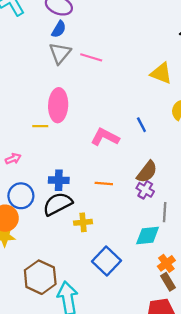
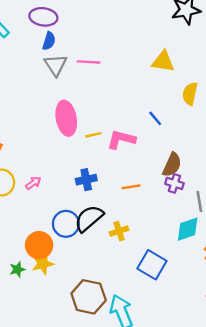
yellow line: (40, 126) -> (93, 135), moved
blue cross: (59, 180) -> (86, 180), moved
blue circle: (21, 196) -> (66, 224), moved

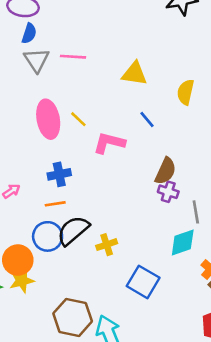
yellow triangle: (163, 62) -> (134, 74), moved
yellow line: (93, 135) -> (78, 119), moved, turned 56
blue cross: (86, 180) -> (59, 174), moved
orange line: (131, 187) -> (55, 204), moved

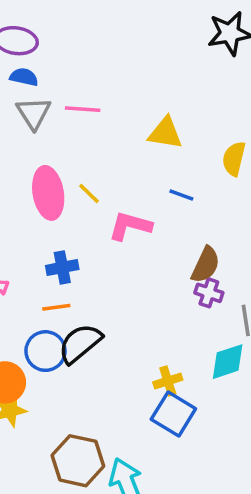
blue semicircle: (29, 33) -> (24, 77), turned -96
blue line: (147, 119) -> (181, 195), turned -30
yellow cross: (107, 245) -> (168, 381), moved

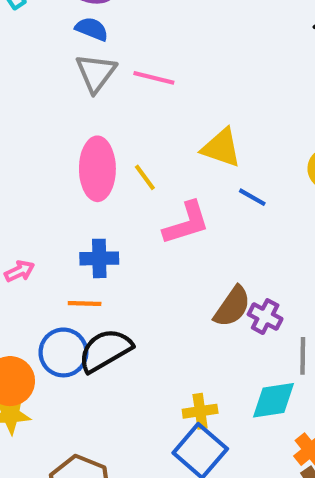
yellow triangle: (165, 133) -> (221, 148), moved
pink L-shape: (130, 226) -> (186, 223), turned 138
brown semicircle: (206, 265) -> (232, 307), moved

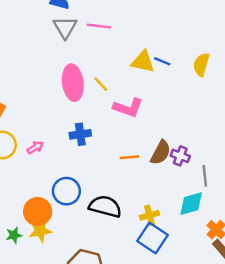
blue line: (252, 197) -> (162, 61), moved
pink L-shape: (186, 223) -> (128, 108), turned 44
orange line: (85, 304) -> (129, 157), moved
black semicircle: (105, 350) -> (105, 206), moved, turned 52

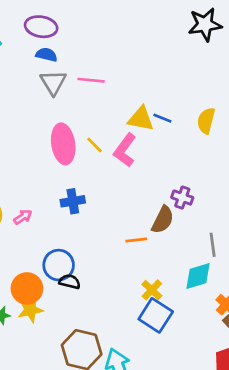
pink L-shape: (128, 108) -> (125, 150), moved, turned 108
purple cross: (180, 156) -> (182, 198), moved
orange line: (129, 157) -> (136, 240), moved
black semicircle: (105, 206) -> (70, 282), moved, size x0.6
yellow cross: (150, 215) -> (152, 290), turned -30

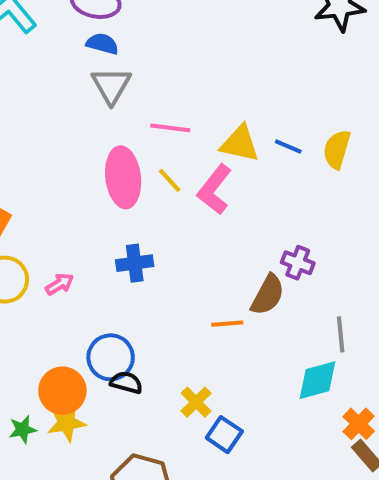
pink line: (91, 80) -> (170, 128), moved
blue line: (162, 118) -> (288, 146), moved
yellow cross: (152, 290) -> (196, 402), moved
blue square: (156, 315) -> (224, 435), moved, size x0.7

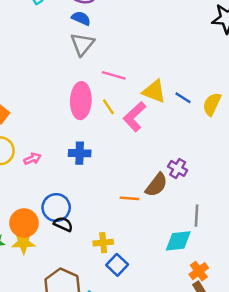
yellow cross: (196, 402) -> (103, 243), turned 30

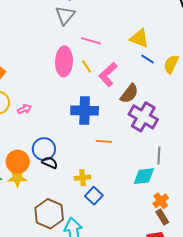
yellow triangle: (154, 91) -> (139, 38), moved
blue cross: (80, 153) -> (85, 111), moved, size x1.5
purple cross: (178, 168) -> (143, 117), size x1.8
brown semicircle: (156, 185) -> (129, 94), moved

